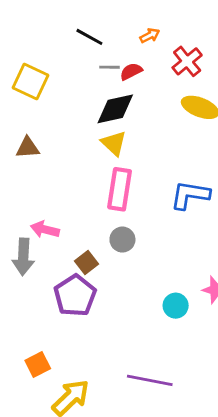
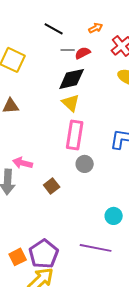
gray circle: (122, 240) -> (85, 164), moved
purple pentagon: (75, 296) -> (44, 254), moved
purple line: (150, 380) -> (96, 248), moved

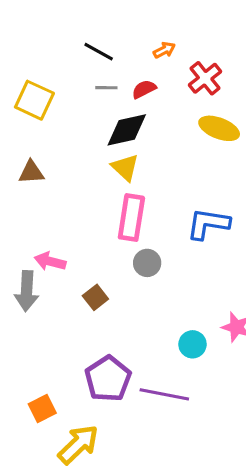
gray line: (68, 50) -> (106, 88), moved
purple pentagon: (44, 254) -> (108, 379), moved

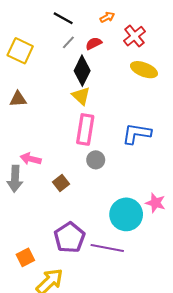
gray line: (106, 88) -> (68, 42), turned -48
black diamond: (127, 130) -> (82, 71), turned -52
cyan circle: (193, 344) -> (126, 214), size x1.8

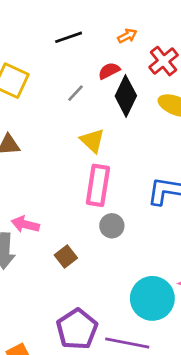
black line: (63, 18) -> (69, 37), turned -48
gray line: (68, 42) -> (76, 93), moved
black diamond: (82, 71) -> (126, 96), moved

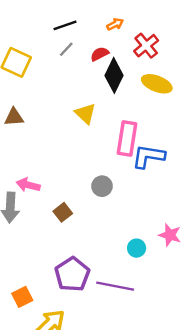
gray line: (76, 93) -> (66, 49), moved
pink rectangle: (98, 185) -> (127, 139), moved
cyan circle: (152, 298) -> (137, 248), size x0.5

